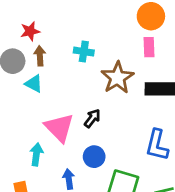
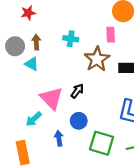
red star: (30, 31) -> (28, 13), moved
pink rectangle: (149, 47) -> (111, 35), moved
cyan arrow: (36, 154) -> (34, 119), turned -140

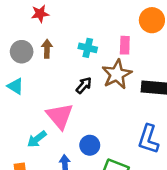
pink rectangle: (111, 35) -> (125, 45), moved
cyan triangle: (32, 64) -> (15, 86), moved
black arrow: (77, 91) -> (84, 85), moved

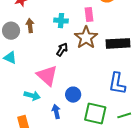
cyan arrow: (37, 139) -> (32, 96), turned -119

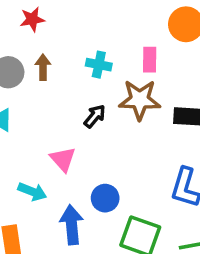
brown star: (86, 38) -> (140, 100), turned 30
pink triangle: (47, 76) -> (63, 159), size x0.7
blue arrow: (56, 112) -> (72, 225), size x1.5

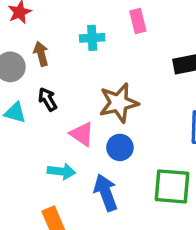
brown star: (140, 100) -> (119, 103), moved
black arrow: (95, 116) -> (48, 99), moved, turned -55
blue circle: (105, 198) -> (120, 147), moved

